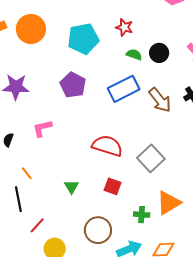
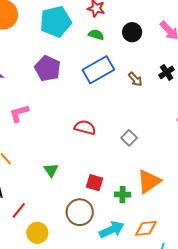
green semicircle: (134, 55) -> (96, 35), moved
brown arrow: (160, 100) -> (135, 79), size x0.6
red semicircle: (107, 146) -> (85, 127), size x0.7
gray square: (151, 158) -> (129, 138), size x0.6
red square: (113, 186) -> (94, 183), moved

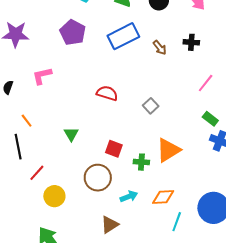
black cross: (167, 72) -> (191, 42), turned 35
cyan arrow: (112, 230) -> (129, 196), size x0.7

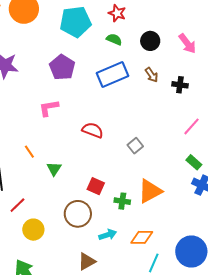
brown arrow: (160, 48) -> (152, 75), moved
pink L-shape: (42, 76) -> (49, 108), moved
orange line: (27, 121) -> (29, 152), moved

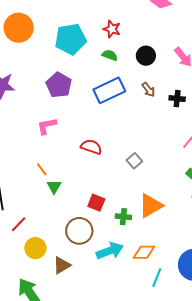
orange line: (29, 152) -> (42, 169), moved
cyan arrow: (108, 235) -> (110, 251), size x1.5
brown triangle: (87, 262) -> (62, 265), moved

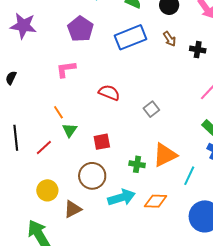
red square: (96, 203) -> (102, 142), moved, turned -36
red line: (19, 224) -> (44, 147), moved
cyan line: (157, 277) -> (189, 176), moved

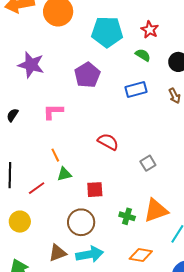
blue rectangle: (131, 37) -> (136, 89), size x0.7
pink L-shape: (66, 69) -> (53, 112), moved
green triangle: (70, 130) -> (64, 174), turned 35
yellow circle: (47, 190) -> (20, 222), moved
cyan arrow: (121, 197) -> (90, 254), moved

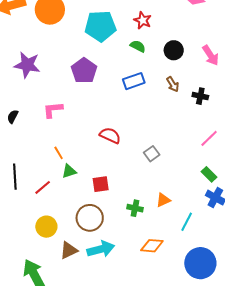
orange triangle: (156, 210) -> (163, 200), size x0.6
yellow circle: (20, 222) -> (46, 227), moved

